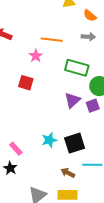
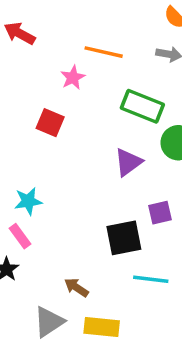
purple square: (93, 106) -> (160, 213), moved
cyan star: (49, 140) -> (28, 201), moved
brown arrow: (68, 173) -> (76, 287), moved

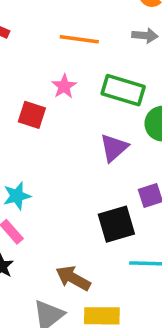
pink star: (73, 78) -> (64, 86), moved
brown arrow: (76, 287) -> (73, 278), size x1.4

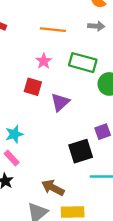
red square: (32, 115) -> (33, 87), moved
purple triangle: (114, 148) -> (60, 102), moved

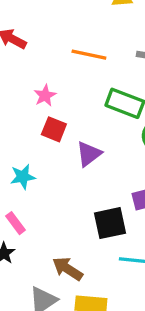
pink star: (44, 61) -> (45, 95), moved
cyan star: (14, 134) -> (23, 177), moved

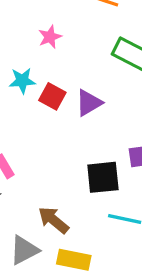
red square: (54, 129) -> (52, 96), moved
cyan star: (23, 177) -> (22, 81), moved

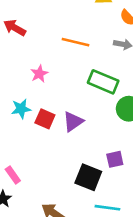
black square: (103, 177) -> (88, 177), turned 32

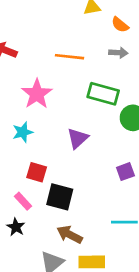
pink star: (39, 74) -> (37, 94), size x1.6
red square: (45, 119) -> (37, 172), moved
black square: (88, 177) -> (60, 197), moved

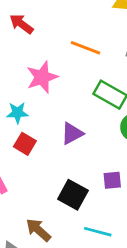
red square: (37, 172) -> (25, 144), moved
black square: (60, 197) -> (73, 195), moved

